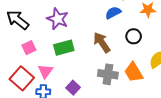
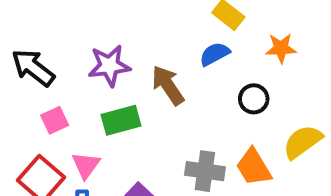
purple star: (58, 19) -> (109, 66), turned -30
brown arrow: (102, 42) -> (168, 85), moved

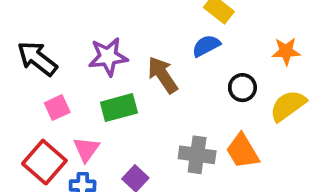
orange star: (281, 48) -> (286, 51), moved
yellow semicircle: (302, 142) -> (288, 106), moved

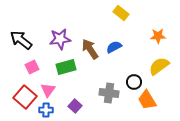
blue semicircle: (206, 46) -> (114, 47), moved
black circle: (242, 88) -> (134, 82), moved
orange trapezoid: (242, 151) -> (147, 100), moved

